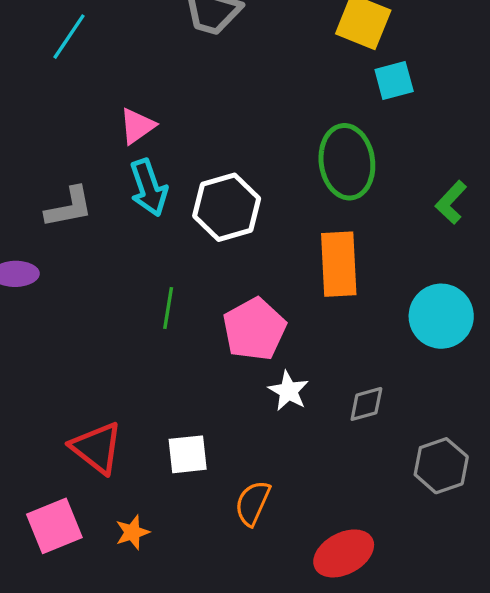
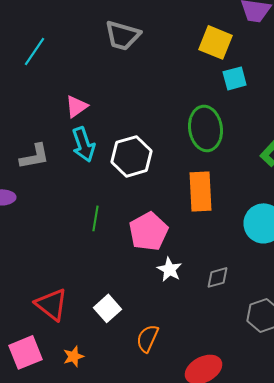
white square: (188, 454) -> (108, 308), turned -36

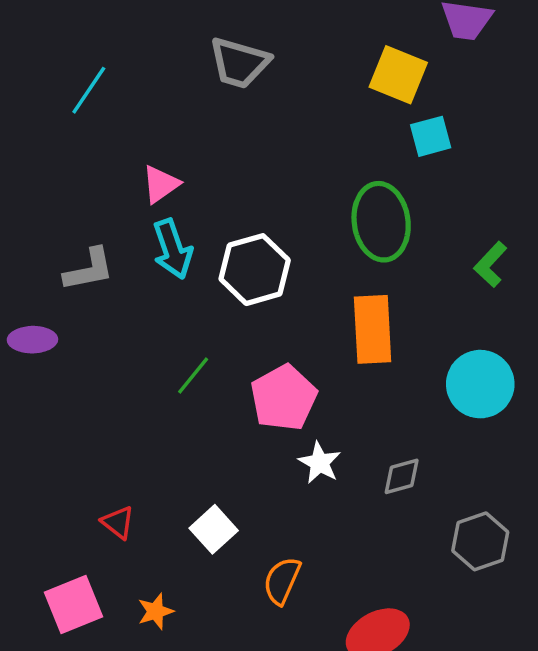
green line: (96, 218) -> (193, 376), turned 30
red triangle: (52, 304) -> (118, 523), size x0.6

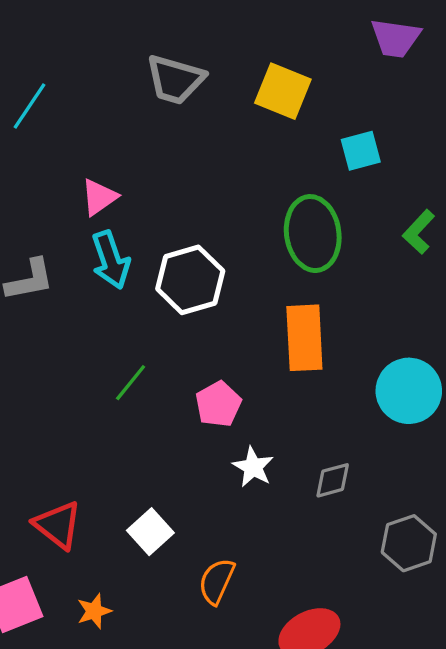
yellow square: (398, 75) -> (283, 91), moved
green L-shape: (490, 264) -> (419, 232), moved
pink pentagon: (284, 398) -> (218, 404), size x0.7
red triangle: (118, 523) -> (58, 525), size x1.5

